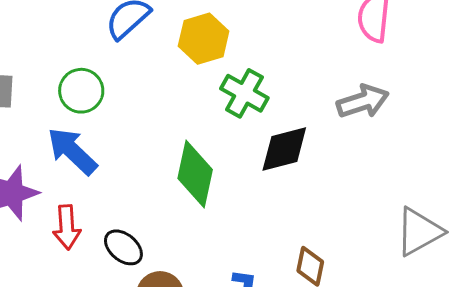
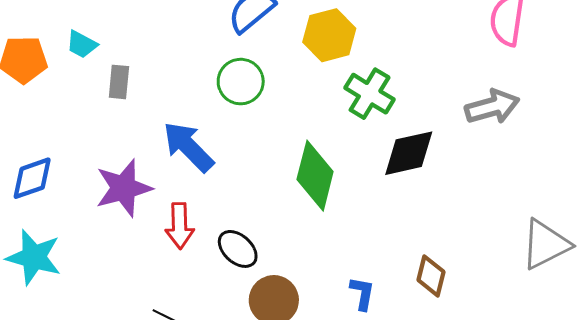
green circle: (81, 91) -> (241, 82), moved

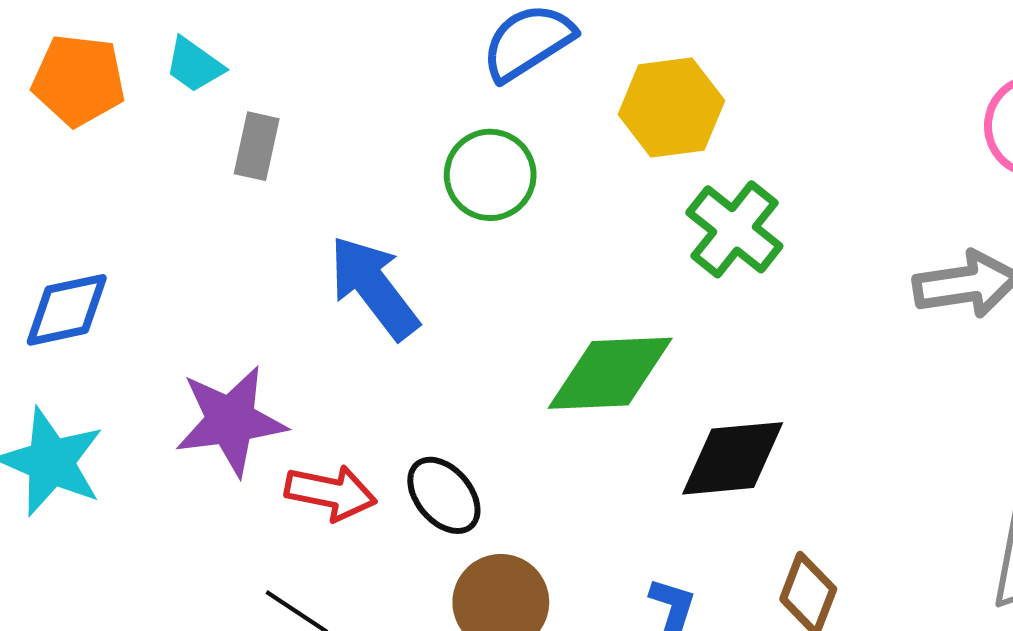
black diamond: (409, 153) -> (733, 458), moved
green diamond: (315, 176) -> (610, 373), turned 66
purple star: (124, 188) -> (231, 421), moved
red arrow: (180, 226) -> (331, 493), moved, turned -84

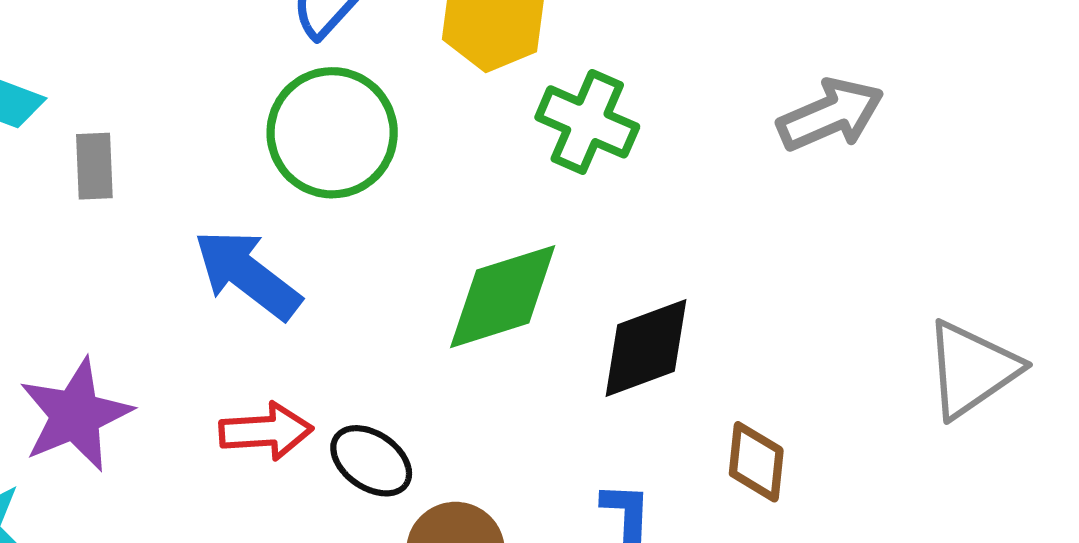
green circle: (490, 175) -> (332, 133), size x1.4
purple star: (231, 421) -> (75, 415), moved
red arrow: (331, 493) -> (266, 431), moved

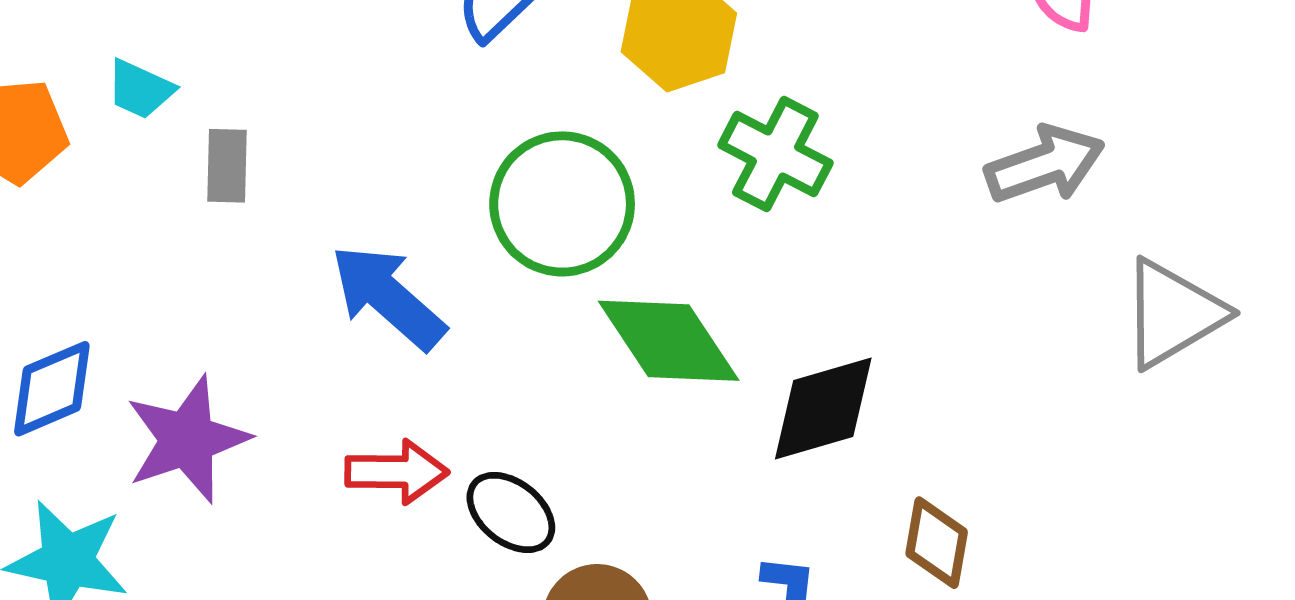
green circle: (332, 133) -> (562, 204), moved
green diamond: (503, 297) -> (669, 341), turned 70
gray triangle: (972, 369) -> (1173, 314), moved

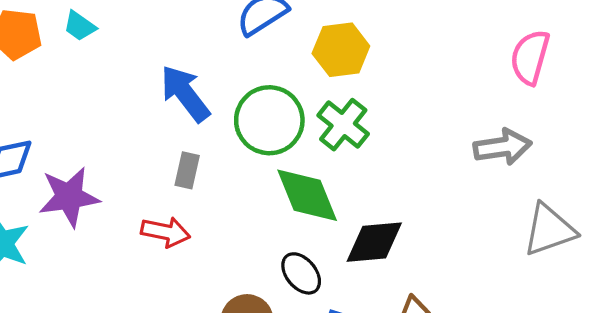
green cross: (775, 154) -> (343, 125), moved
gray rectangle: (227, 166) -> (187, 170), moved
blue arrow: (388, 297) -> (185, 93), moved
black ellipse: (511, 512) -> (301, 273), moved

